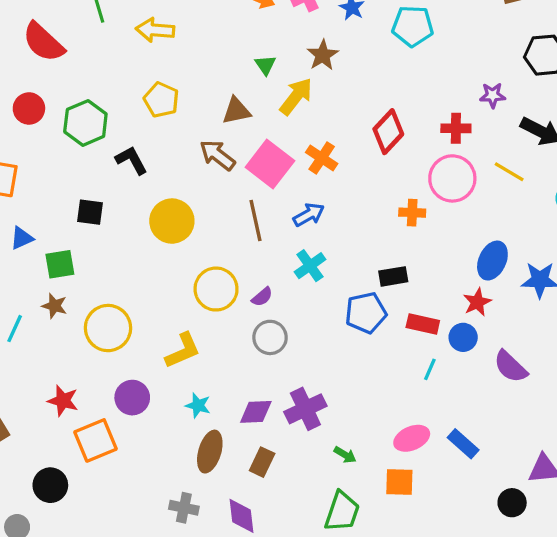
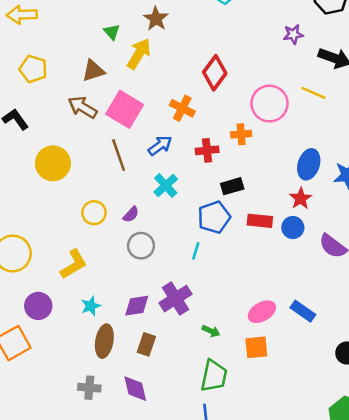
red cross: (456, 128) -> (207, 150), moved
orange cross: (322, 158) -> (182, 108), moved
yellow circle: (216, 289) -> (94, 213), size x0.7
cyan line: (430, 369) -> (196, 251), moved
cyan star: (198, 405) -> (91, 306), turned -30

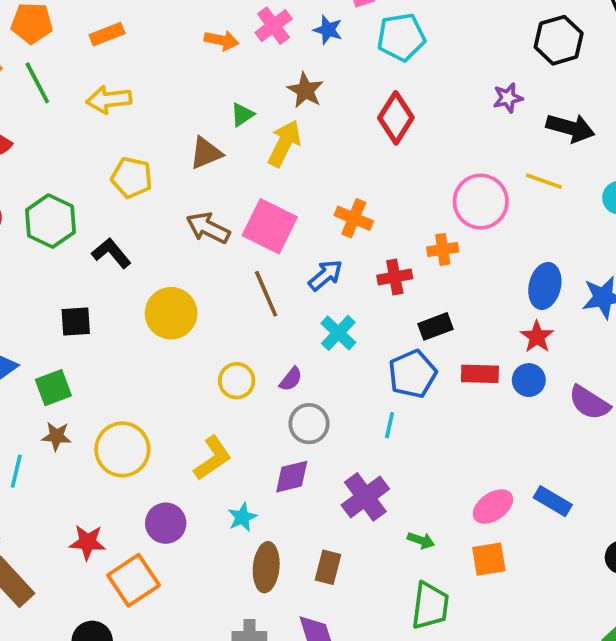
green triangle: (112, 32) -> (242, 115), turned 42
brown triangle: (93, 71) -> (206, 153), moved
red diamond: (215, 73) -> (396, 118), moved
purple diamond: (137, 306) -> (292, 477), moved

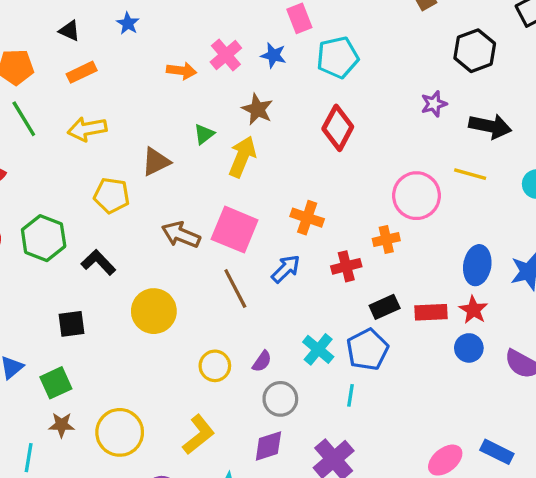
brown triangle: (206, 153) -> (156, 162), moved
cyan cross: (338, 333) -> (318, 349), moved
red rectangle: (480, 374) -> (431, 312), moved

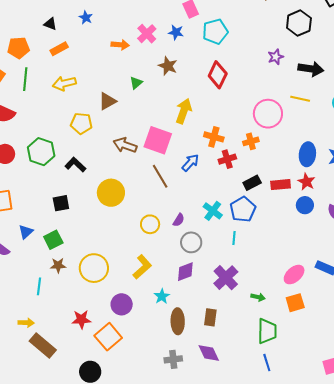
green line: (24, 119) -> (25, 79), turned 40
yellow arrow: (242, 157) -> (184, 111), moved
orange cross: (307, 218) -> (214, 137), moved

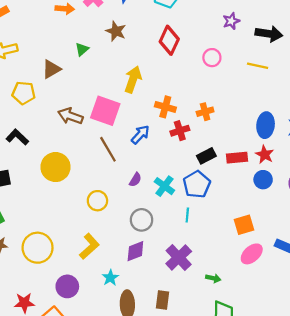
pink circle: (268, 114) -> (212, 58), moved, size x0.6
purple semicircle: (179, 220) -> (135, 180), moved
orange square: (295, 303) -> (244, 225), moved

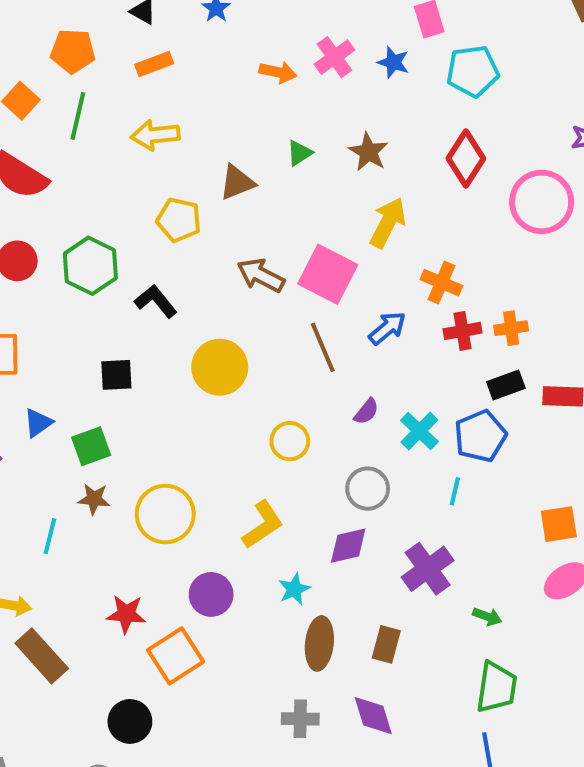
brown star: (116, 31) -> (368, 152), moved
pink circle: (212, 58) -> (542, 202), size x1.8
orange cross: (205, 112) -> (511, 328), moved

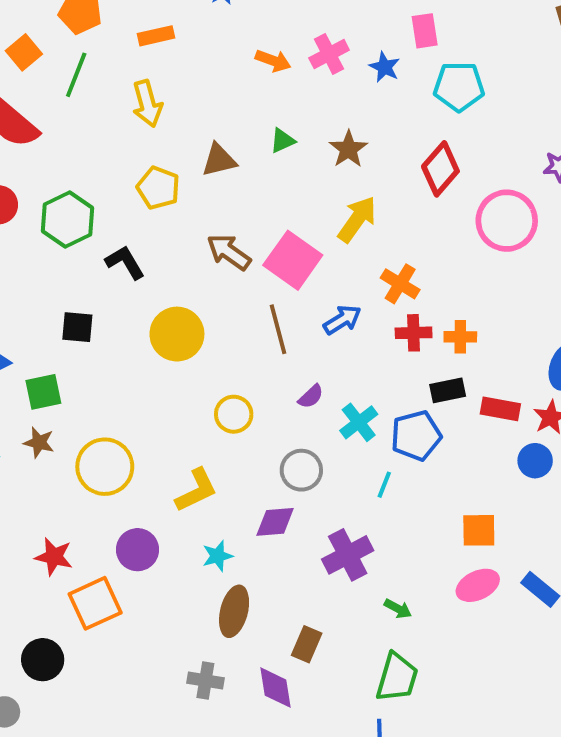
yellow arrow: (155, 135) -> (147, 104), turned -108
brown rectangle: (386, 644) -> (307, 644), moved

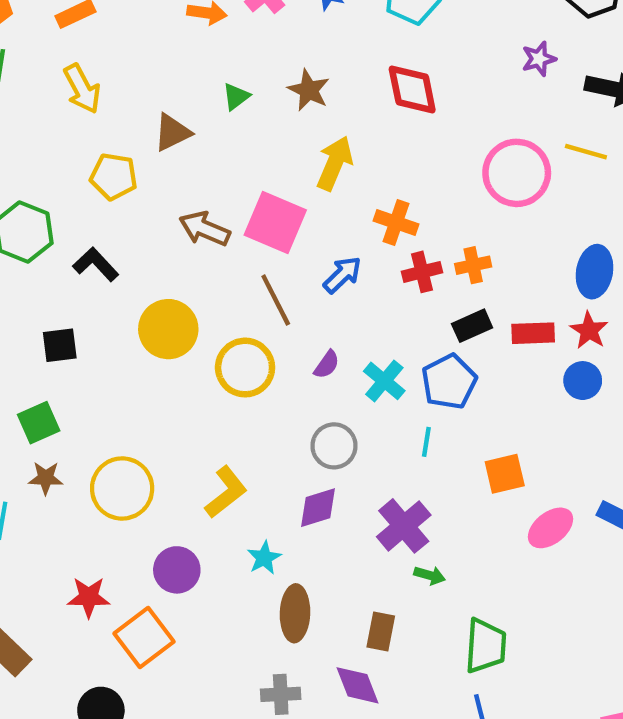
red diamond: (440, 169) -> (412, 89), turned -40
pink circle: (507, 221) -> (517, 173), moved
yellow circle: (234, 414) -> (245, 368), moved, size x1.4
orange square: (479, 530) -> (505, 474), moved
green arrow: (398, 609) -> (430, 575), moved

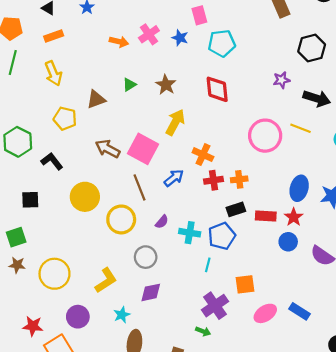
cyan cross: (384, 381) -> (190, 233), turned -36
gray circle: (334, 446) -> (146, 257), moved
purple cross: (404, 526) -> (215, 306), moved

